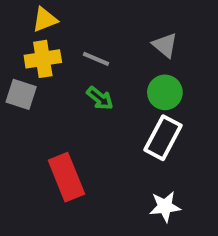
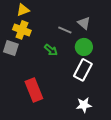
yellow cross: (43, 59) -> (22, 30), turned 30
gray line: (96, 59) -> (65, 30), moved

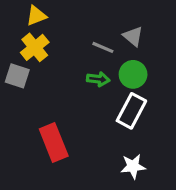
yellow cross: (22, 30) -> (35, 47), turned 30
green arrow: (51, 50) -> (98, 79), moved, turned -32

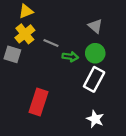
gray line: (103, 47) -> (51, 43), moved
red rectangle: (54, 143) -> (38, 102), turned 40
white star: (133, 166) -> (95, 119), turned 30

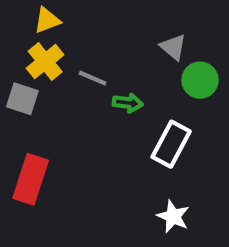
green circle: (95, 53) -> (200, 80), moved
red rectangle: (38, 102) -> (31, 179), moved

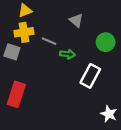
gray triangle: (173, 47) -> (76, 20), moved
yellow cross: (45, 62) -> (24, 32), turned 30
white star: (173, 216) -> (109, 114), moved

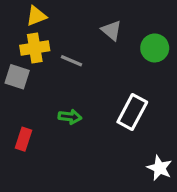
green circle: (106, 42) -> (155, 48), moved
green arrow: (67, 54) -> (70, 117), moved
red rectangle: (16, 94) -> (24, 139), size x0.6

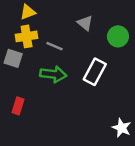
white rectangle: (132, 112) -> (95, 72), moved
green arrow: (70, 117) -> (53, 74), moved, size x1.5

